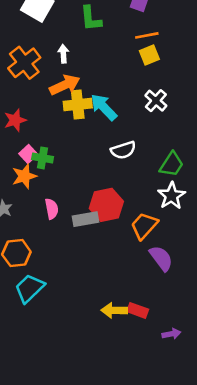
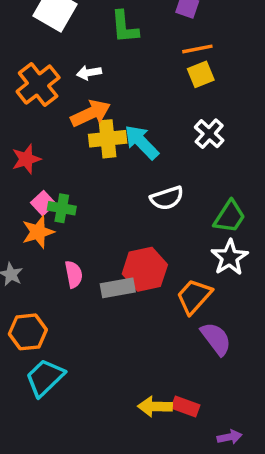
white arrow: (63, 54) -> (89, 73), turned -96

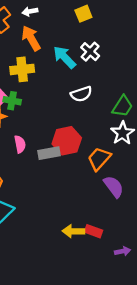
yellow square: (201, 74) -> (83, 14), moved
orange arrow: (91, 113) -> (31, 38), turned -95
white cross: (209, 134) -> (90, 52), moved
yellow cross: (108, 139) -> (22, 69), moved

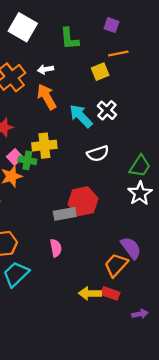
yellow cross: (22, 69) -> (44, 146), moved
pink semicircle: (20, 144) -> (56, 248), moved
orange trapezoid: (99, 159) -> (116, 265), moved

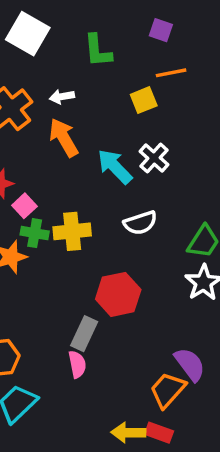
yellow cross: (44, 146) -> (72, 231), moved
pink square: (15, 157) -> (24, 206), moved
gray rectangle: (65, 214) -> (84, 334), moved, turned -55

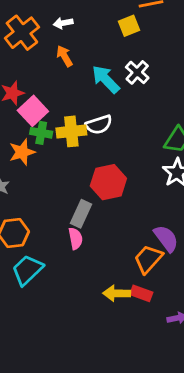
orange arrow: (64, 138) -> (65, 56), size x0.7
pink square: (24, 206) -> (33, 111), size x1.5
white semicircle: (140, 223) -> (99, 125), moved

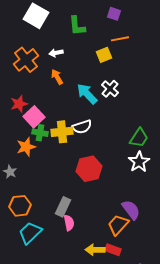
gray rectangle: (81, 214) -> (63, 207), moved
pink semicircle: (75, 238) -> (69, 223), moved

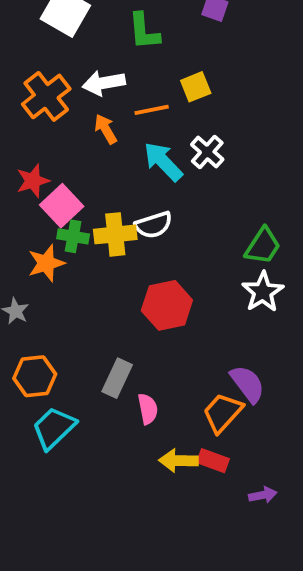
orange line: (120, 39) -> (152, 110), moved
white arrow: (56, 53) -> (104, 83), size x1.5
pink semicircle: (69, 223) -> (148, 409), moved

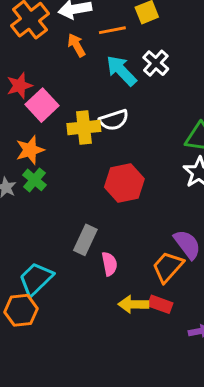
green cross: (73, 236) -> (34, 180), moved, turned 30
orange hexagon: (35, 376) -> (21, 310), moved

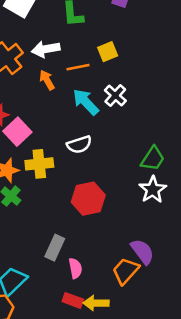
yellow cross: (84, 128) -> (39, 164), moved
red rectangle: (160, 304) -> (73, 300), moved

